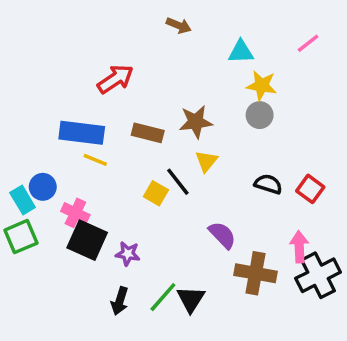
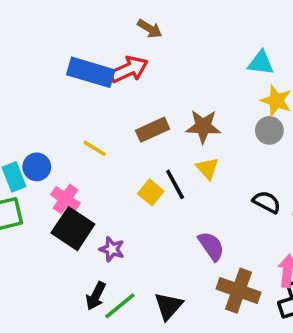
brown arrow: (179, 25) -> (150, 29), moved
blue rectangle: (82, 133) -> (91, 72), moved
brown rectangle: (148, 133) -> (153, 130), turned -48
yellow triangle: (206, 161) -> (207, 168), turned -30
green line: (163, 297) -> (120, 306), moved

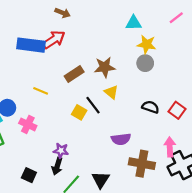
black square: (73, 229) -> (29, 175), moved, size x0.6
purple semicircle: (211, 246) -> (121, 139), turned 126
black arrow: (96, 296) -> (57, 166), moved

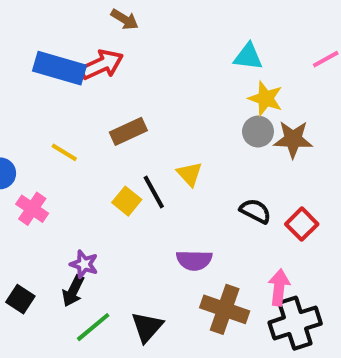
brown star: (105, 67) -> (293, 139), moved

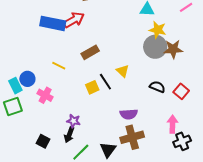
gray circle: (258, 132) -> (155, 47), size x1.5
yellow square: (127, 201) -> (92, 87), turned 32
brown cross: (225, 309) -> (132, 137), moved, turned -30
black cross: (295, 323) -> (182, 141), size x0.7

